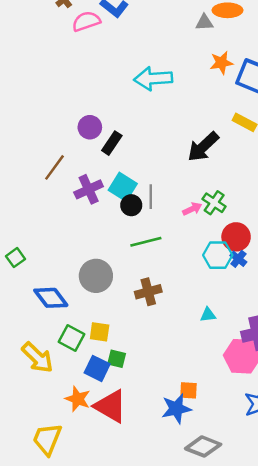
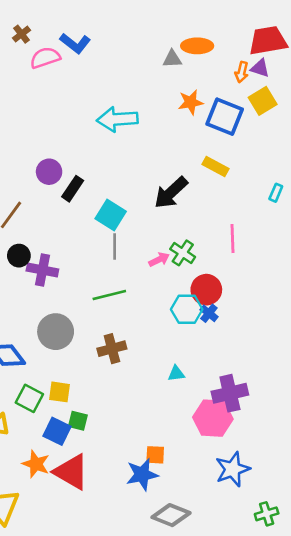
cyan square: (123, 187) -> (111, 215), moved
purple cross: (89, 189) -> (42, 270), moved, turned 36
black circle: (131, 205) -> (19, 256), moved

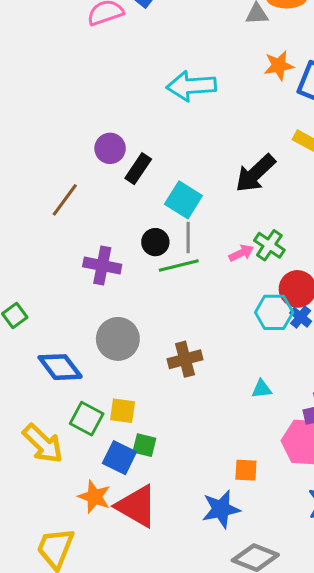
black circle: (19, 256) -> (155, 242), moved
green line: (109, 295) -> (179, 266), moved
orange square: (155, 455) -> (246, 470), moved

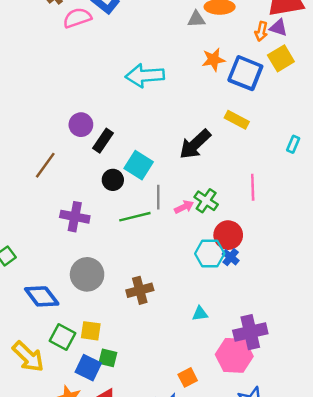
gray line: (188, 237) -> (158, 197), moved
black circle: (155, 242) -> (113, 180), moved
orange square: (246, 470) -> (188, 377), turned -30

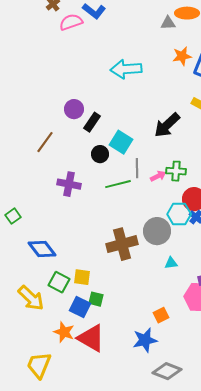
green cross: (206, 201) -> (176, 171), turned -30
gray circle: (87, 274) -> (157, 231), moved
brown cross: (140, 290) -> (122, 244), size x1.4

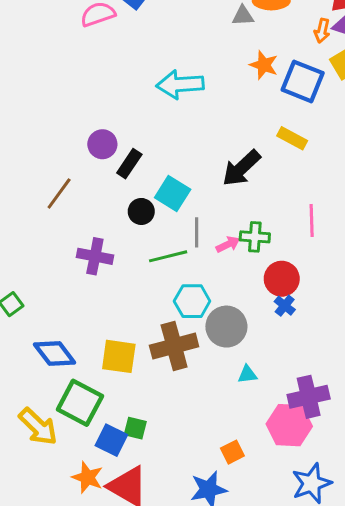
orange star: (182, 56) -> (264, 65), turned 30
cyan hexagon: (179, 214) -> (192, 301), moved
yellow square: (82, 277) -> (119, 356), moved, size x1.4
green square: (59, 282) -> (80, 403), size x1.4

